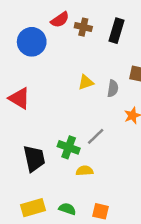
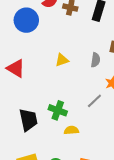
yellow triangle: (86, 82) -> (62, 60), moved
gray line: (96, 136) -> (94, 101), moved

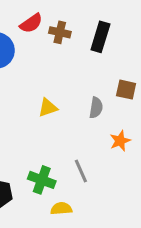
gray line: (94, 101) -> (81, 171), moved, turned -70

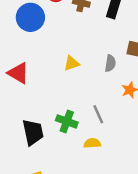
yellow semicircle: (61, 209) -> (92, 143), moved

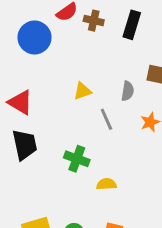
gray line: (98, 114) -> (106, 119), moved
black trapezoid: (33, 132) -> (25, 145), moved

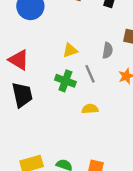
green cross: (77, 159) -> (65, 81), moved
yellow semicircle: (106, 184) -> (90, 109), moved

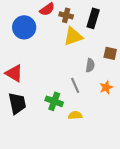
yellow triangle: (70, 50) -> (73, 36), moved, size x1.5
green cross: (65, 81) -> (54, 101), moved

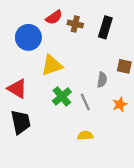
yellow triangle: (73, 36) -> (52, 65), moved
green cross: (54, 101) -> (62, 96), moved, turned 30

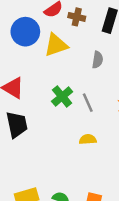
yellow triangle: (52, 65) -> (56, 45), moved
gray semicircle: (102, 80) -> (98, 60), moved

